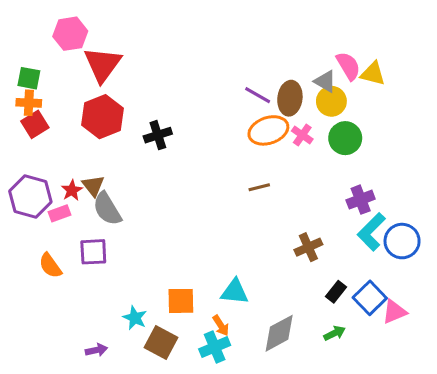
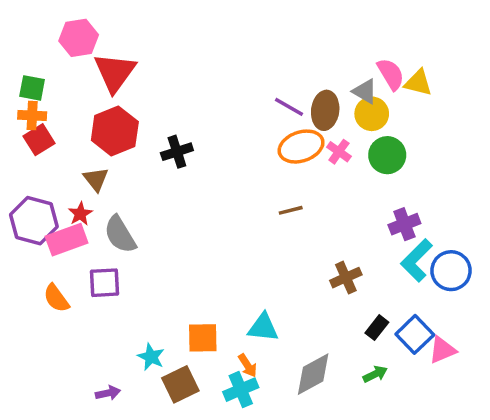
brown triangle: (93, 186) -> (96, 179), moved
pink rectangle: (60, 213) -> (67, 240), size x1.6
brown square: (161, 342) -> (180, 384), turned 36

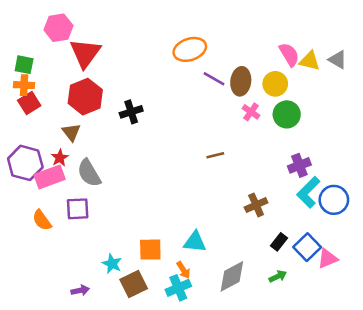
gray triangle: (365, 91) -> (338, 60), moved
orange ellipse: (301, 147) -> (190, 49), moved

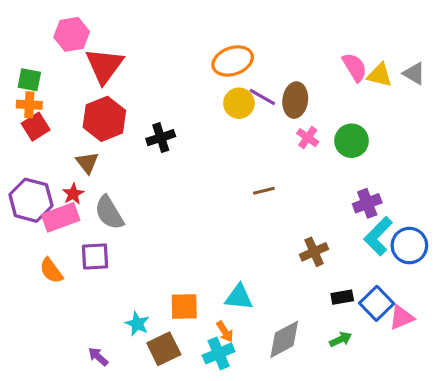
yellow circle: (275, 84) -> (239, 103), moved
black rectangle: (279, 242) -> (342, 297), turned 42
purple arrow: (80, 290) -> (98, 357), turned -126

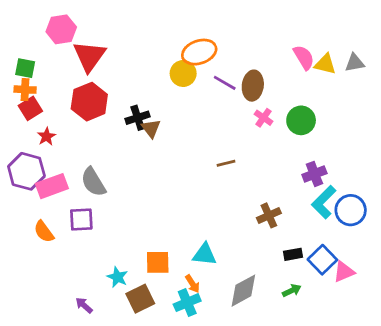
gray triangle: (414, 73) -> (355, 63), turned -40
yellow circle: (239, 103) -> (183, 73), moved
brown triangle: (87, 163) -> (151, 128), moved
red star: (73, 194) -> (46, 136), moved

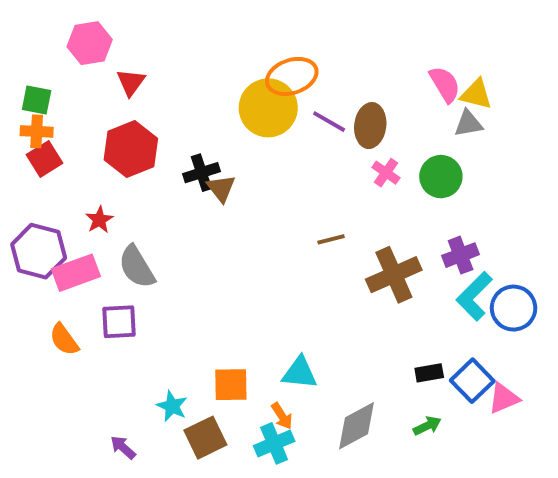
red triangle: (89, 56) -> (131, 82), size x0.6
gray triangle: (355, 63) -> (468, 124), moved
yellow circle: (183, 73) -> (268, 108), size x1.5
red star: (46, 136) -> (99, 220), moved
brown cross: (269, 215) -> (394, 275), moved, size x1.5

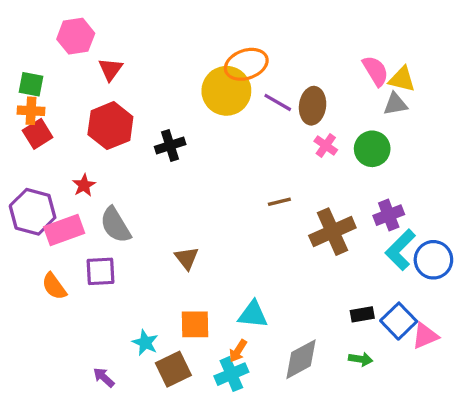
brown triangle: (221, 188) -> (187, 258), moved
orange arrow: (282, 416) -> (238, 351), turned 65
green arrow: (427, 426) -> (361, 359), turned 35

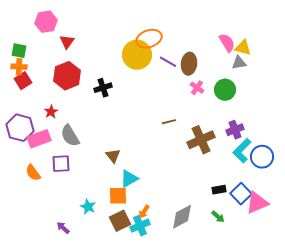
cyan triangle: (253, 314) -> (129, 179), moved, turned -36
pink triangle: (425, 336) -> (257, 203), size x1.4
green arrow: (361, 359) -> (218, 217), turned 32
brown square: (173, 369) -> (120, 221), moved

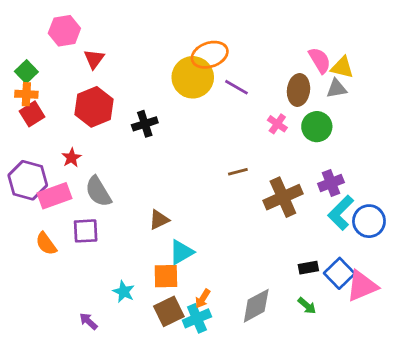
green square: (19, 51) -> (26, 72), turned 35
brown ellipse: (189, 64) -> (298, 90), moved
brown triangle: (113, 156) -> (159, 220), turned 42

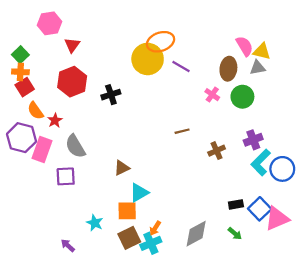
pink rectangle: (55, 196) -> (42, 150), turned -50
brown cross: (283, 197) -> (217, 151), size x0.6
orange semicircle: (46, 244) -> (35, 111), moved

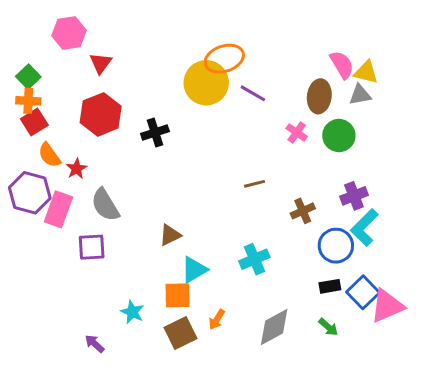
blue circle: (282, 169) -> (336, 246), moved
cyan cross: (151, 243) -> (254, 259), moved

